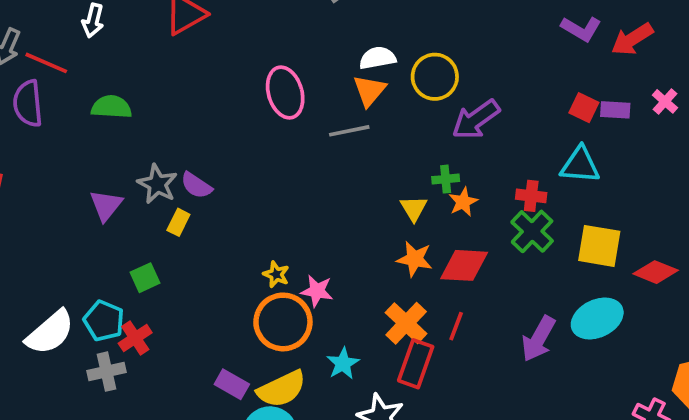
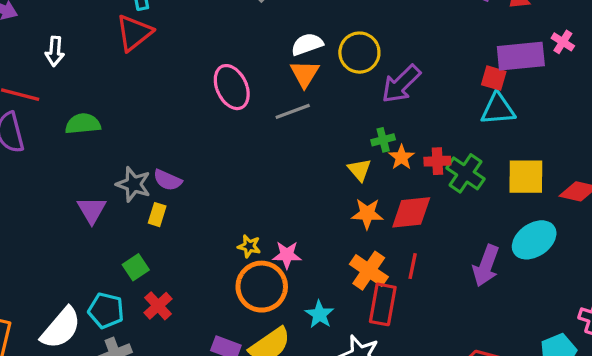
red square: (584, 108) -> (494, 78), moved
purple rectangle: (615, 110) -> (521, 56), size x1.8
red cross: (531, 196) -> (437, 161), moved
red cross: (135, 338) -> (158, 306), moved

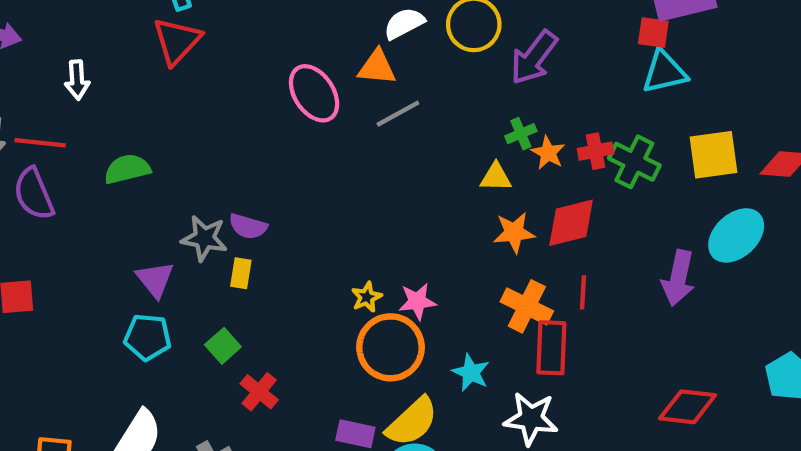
orange triangle: (305, 74) -> (377, 67), moved, turned -48
yellow triangle: (359, 170) -> (496, 177), turned -40
yellow star: (249, 246) -> (367, 297), turned -30
cyan pentagon: (106, 310) -> (148, 337), moved

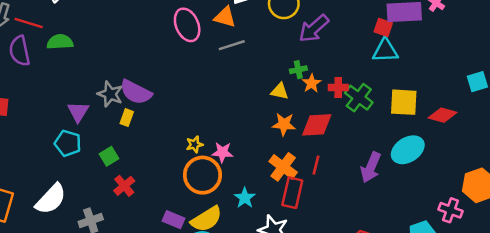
green semicircle: (127, 169) -> (60, 42), moved
purple semicircle: (248, 226) -> (136, 92), size x1.5

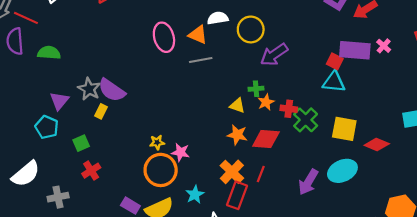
green semicircle: (60, 42) -> (49, 53), moved

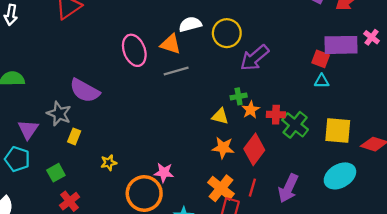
cyan triangle: (334, 82) -> (322, 81), size x0.6
purple semicircle: (112, 90) -> (85, 91), moved
red diamond: (266, 139) -> (254, 149), turned -52
yellow star: (157, 142) -> (109, 163), moved
purple arrow: (308, 182) -> (288, 188), moved

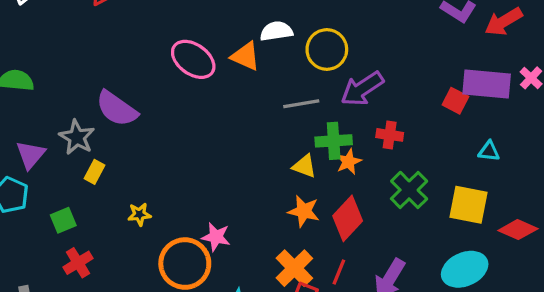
pink ellipse: (134, 50) -> (193, 59), turned -40
gray line: (176, 71) -> (301, 104), moved
cyan triangle: (322, 81) -> (489, 151), moved
green cross: (239, 96) -> (334, 141), size x1.5
red cross: (276, 115) -> (390, 135), moved

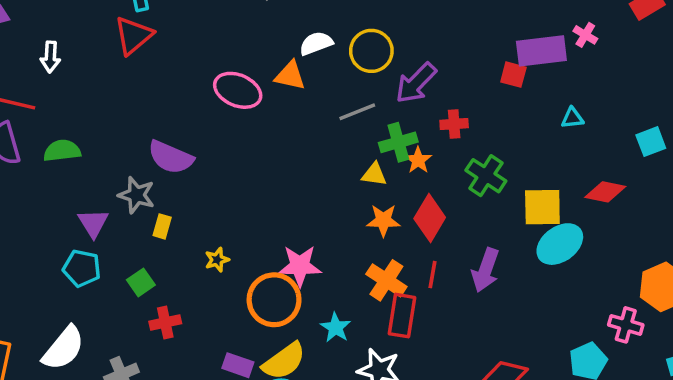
cyan triangle: (489, 151) -> (572, 118), moved
yellow square: (469, 205) -> (542, 207), moved
pink star: (216, 237) -> (300, 266), size x1.4
red cross: (78, 263) -> (165, 322), turned 32

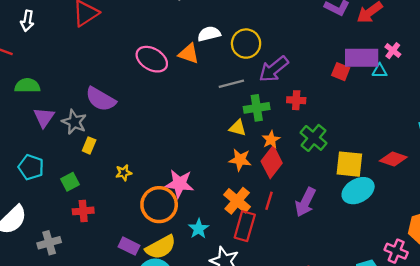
cyan triangle: (572, 118) -> (380, 71), moved
orange star: (418, 160) -> (271, 140), moved
purple triangle: (93, 223) -> (44, 117), moved

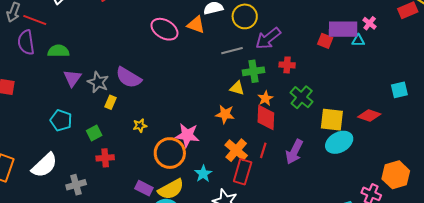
purple semicircle: (101, 99) -> (129, 78), moved
orange star: (240, 160) -> (225, 114), moved
red diamond: (272, 162) -> (266, 117), turned -36

